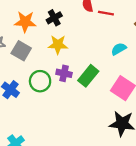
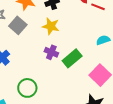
green circle: (40, 81) -> (27, 88), moved

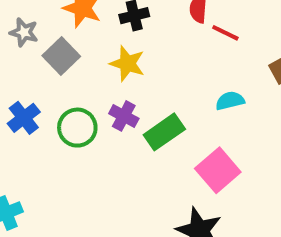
green circle: (27, 88) -> (77, 128), moved

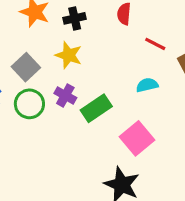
red line: (225, 33) -> (155, 44), moved
gray square: (61, 56) -> (26, 67), moved

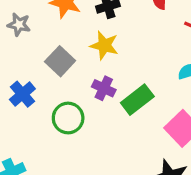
green circle: (29, 104) -> (68, 118), moved

